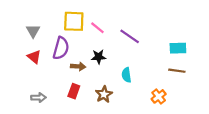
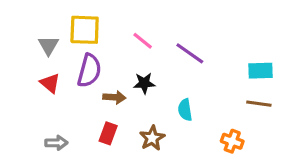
yellow square: (74, 21) -> (85, 30), moved
orange cross: (159, 96) -> (232, 141), turned -32

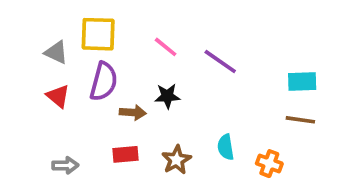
gray triangle: (48, 45) -> (56, 52), turned -35
cyan semicircle: (185, 110) -> (226, 147), moved
red rectangle: (108, 133) -> (125, 154), turned 65

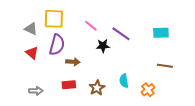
cyan rectangle: (302, 82) -> (161, 33), moved
black star: (167, 96) -> (103, 46), moved
orange cross: (269, 164) -> (148, 90), turned 32

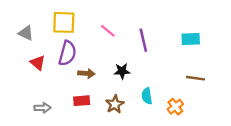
gray triangle: (31, 29) -> (26, 33), moved
purple line: (121, 34) -> (143, 40), turned 42
black star: (103, 46) -> (122, 71), moved

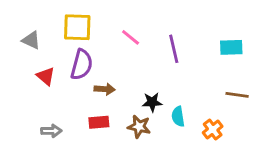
black star: (122, 71) -> (152, 102), moved
brown star: (115, 104) -> (139, 127), turned -30

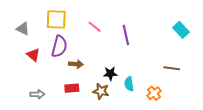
cyan rectangle: (231, 47) -> (181, 30), moved, turned 49

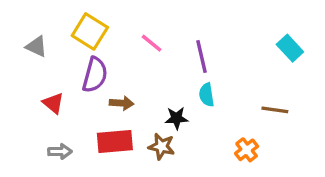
yellow square: (56, 19) -> (90, 31), turned 30
red triangle: (33, 55) -> (53, 103), moved
cyan semicircle: (129, 84) -> (207, 95), moved
red rectangle: (72, 88) -> (115, 141), size x1.5

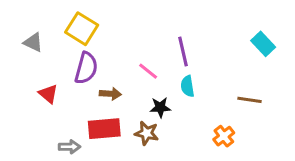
pink line: (152, 43) -> (148, 71), moved
gray arrow: (60, 151) -> (69, 147), moved

